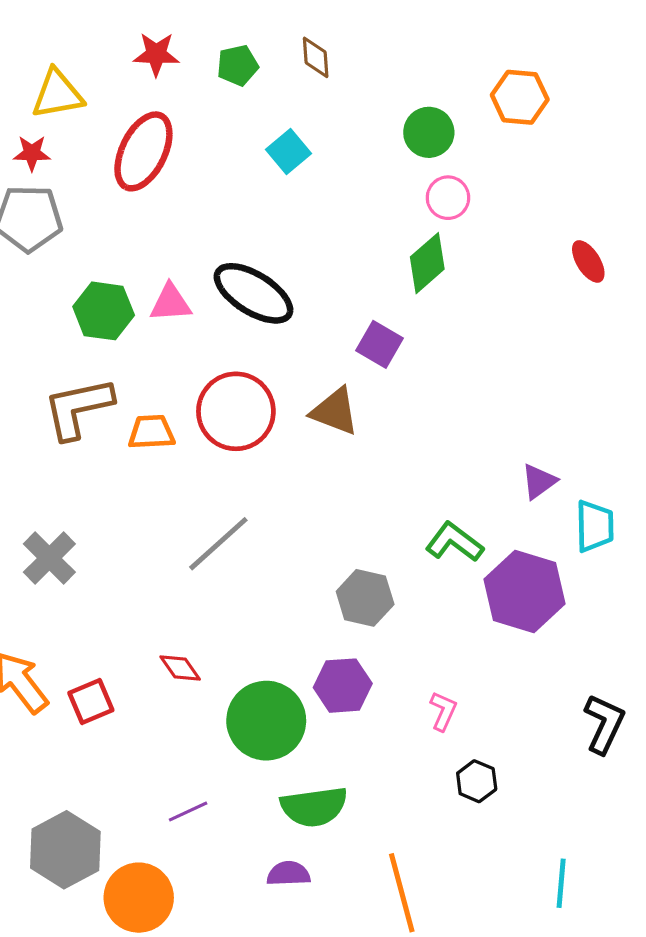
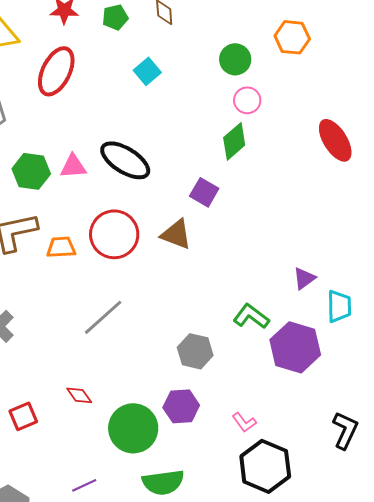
red ellipse: (588, 261) -> (335, 140), size x1.6
pink L-shape: (443, 711) -> (244, 422), turned 120
black hexagon: (477, 781) -> (265, 466), size x2.0

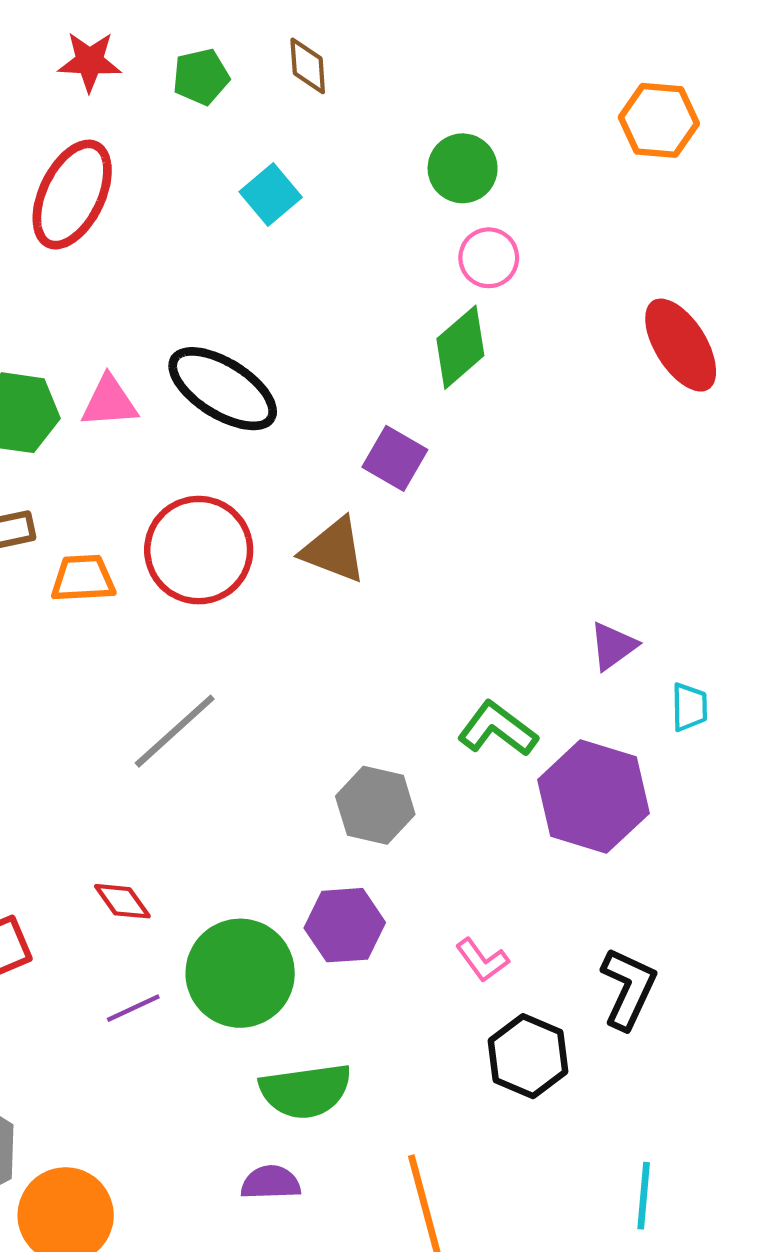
orange hexagon: (292, 37) -> (659, 120), moved
cyan trapezoid: (339, 306) -> (689, 707), size x0.7
black L-shape: (345, 430) -> (628, 988), moved
black hexagon: (265, 466) -> (528, 1056), size x0.7
purple line: (84, 485) -> (133, 1008), moved

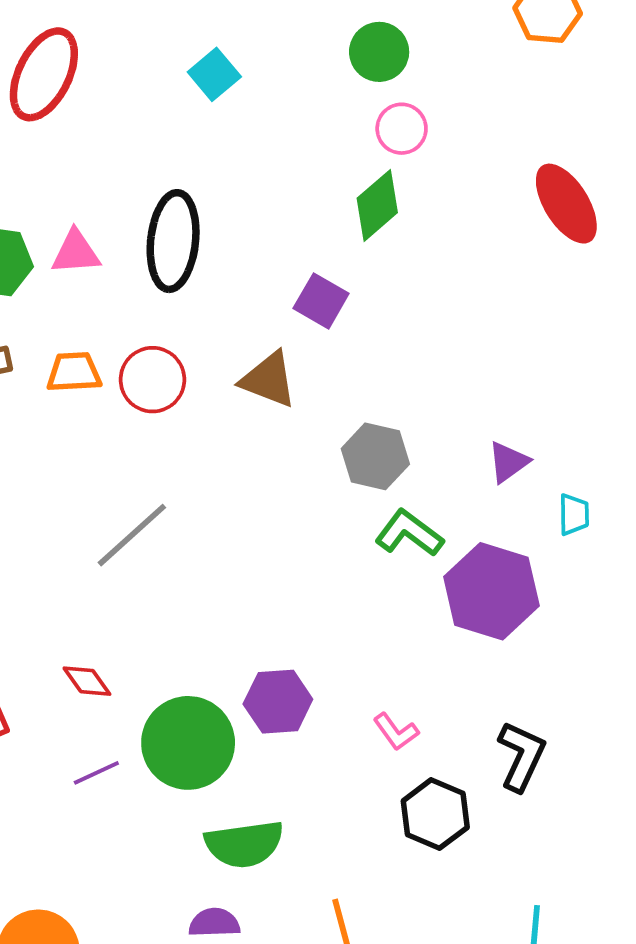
black ellipse: (223, 389) -> (173, 241), turned 64
red circle: (199, 550) -> (152, 380), size x0.7
orange trapezoid: (83, 578) -> (74, 372), moved
gray hexagon: (375, 805) -> (375, 456), moved

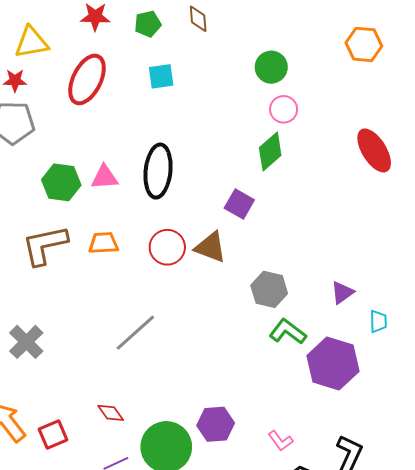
cyan square: (214, 74) -> (161, 76), moved, turned 32
red circle: (152, 380) -> (167, 247), moved

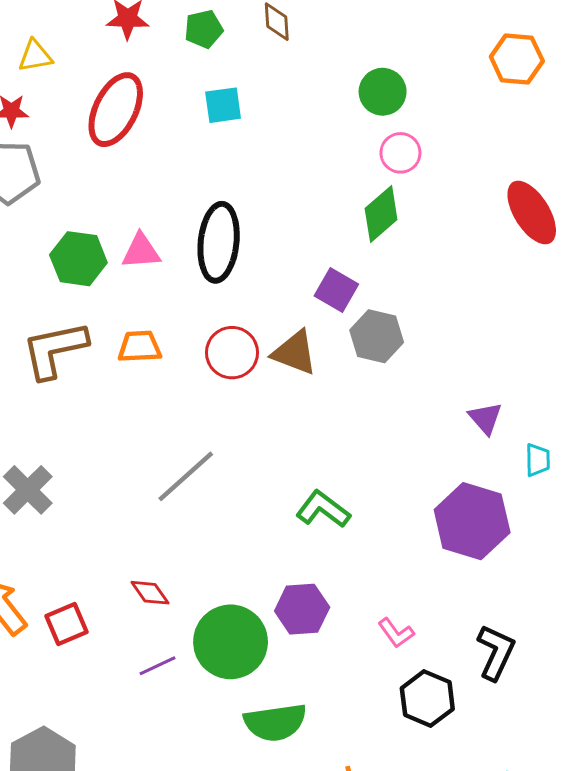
yellow triangle: (31, 42) -> (35, 56), size x0.7
gray hexagon: (269, 289) -> (377, 336), moved
purple triangle: (342, 293) -> (485, 418), turned -35
green L-shape: (288, 332) -> (323, 509), moved

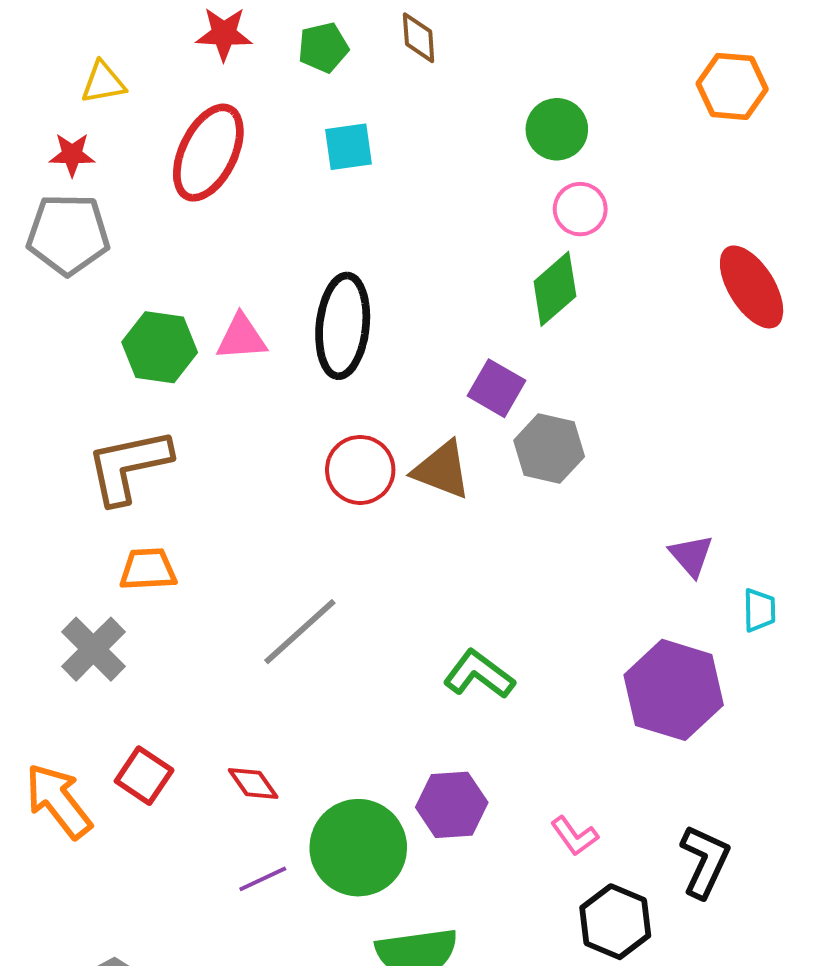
orange trapezoid: (140, 347) -> (148, 569), moved
red square: (67, 624) -> (144, 776), moved, turned -33

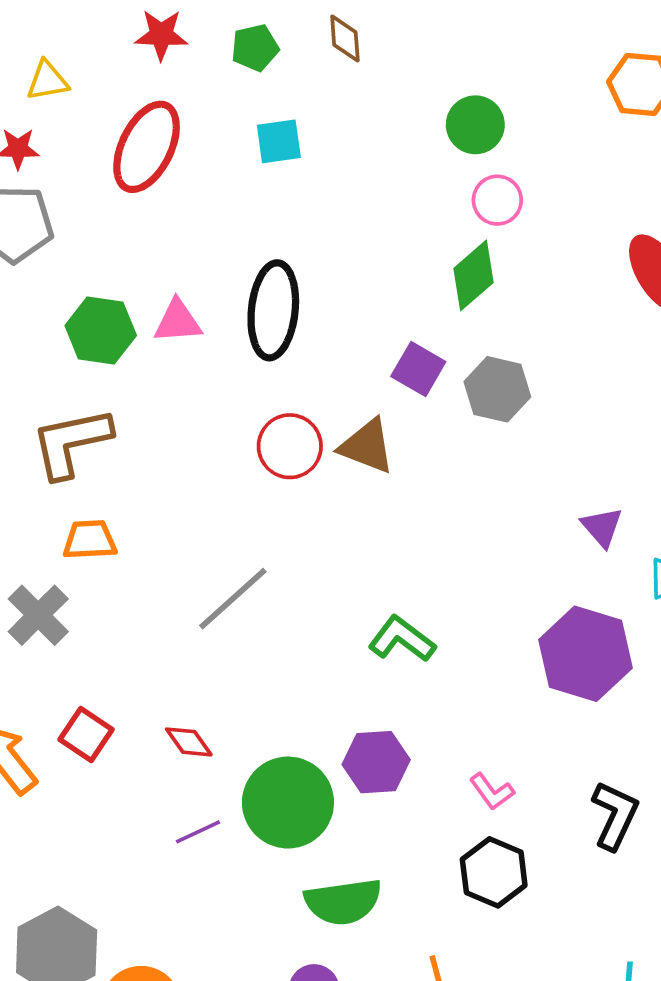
gray hexagon: (549, 449) -> (497, 389), moved
black hexagon: (615, 922) -> (494, 872), moved

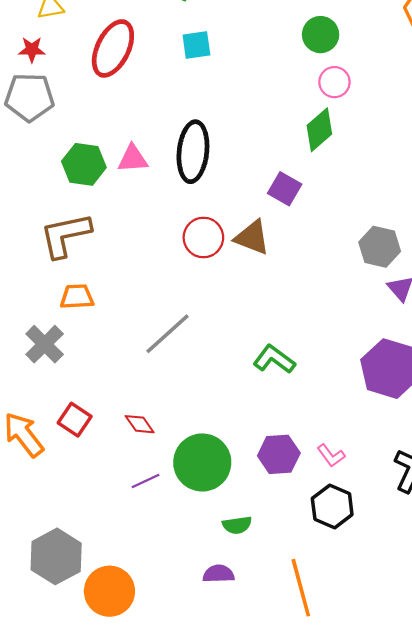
gray hexagon: (497, 389) -> (380, 247), moved
purple hexagon: (376, 762) -> (279, 454), moved
green semicircle: (343, 902) -> (237, 525), size x0.6

